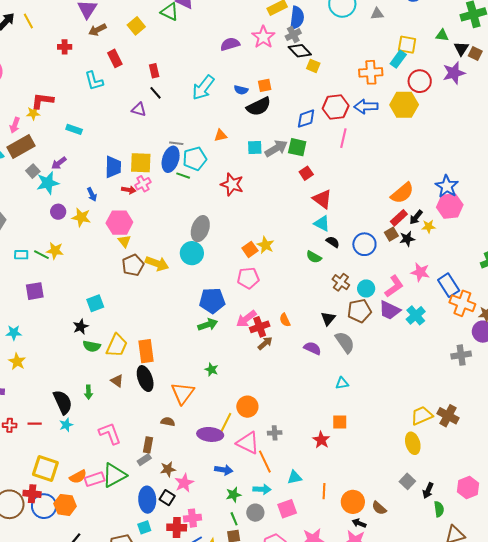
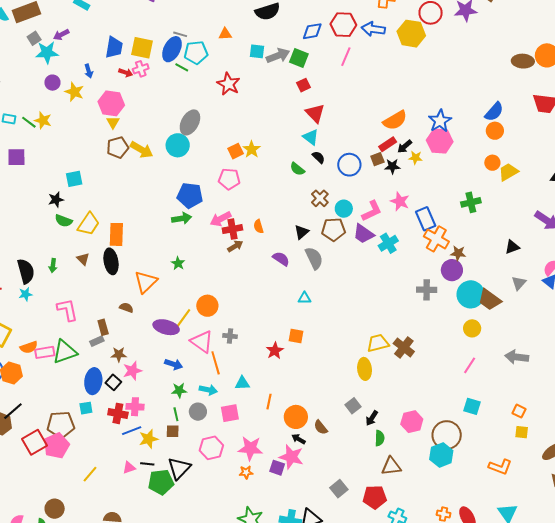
brown rectangle: (148, 445) -> (103, 327), turned -35

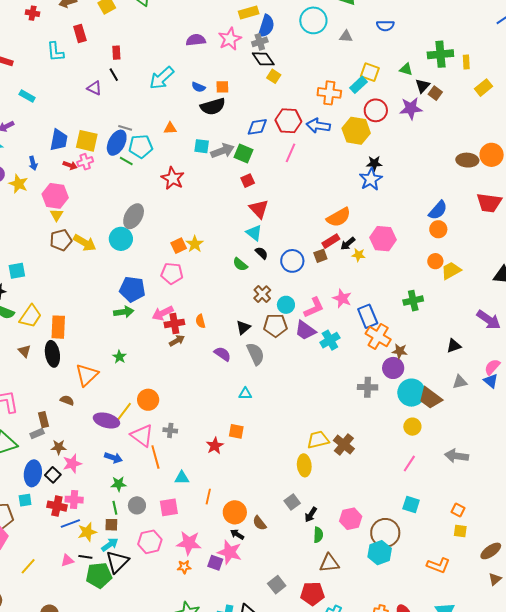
blue star: (440, 121) -> (371, 179), moved
black star: (392, 166) -> (374, 163), moved
gray triangle: (519, 283) -> (460, 382), turned 35
cyan arrow: (208, 390) -> (110, 545), moved, turned -48

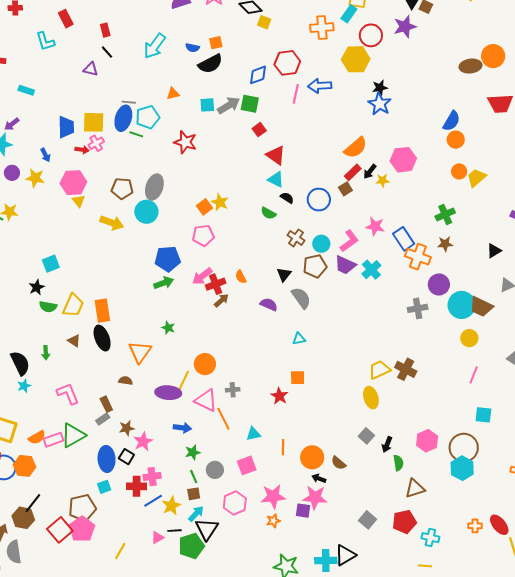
blue arrow: (318, 126) -> (320, 86), moved
brown pentagon: (61, 240) -> (122, 188), moved, turned 30
brown star: (400, 351) -> (445, 244), moved

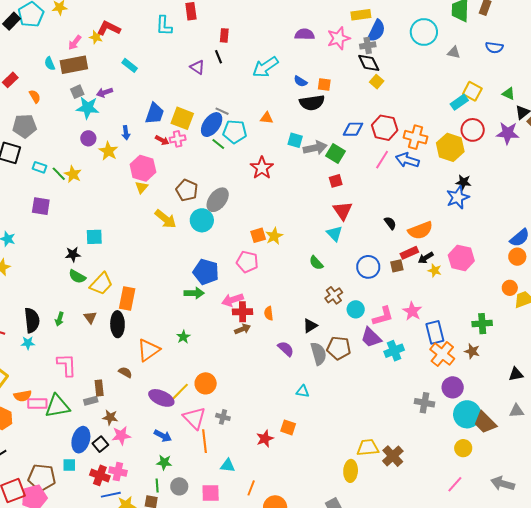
orange cross: (322, 28) -> (416, 137), moved
black semicircle: (287, 198) -> (390, 223), moved
brown pentagon: (315, 266) -> (339, 348), moved

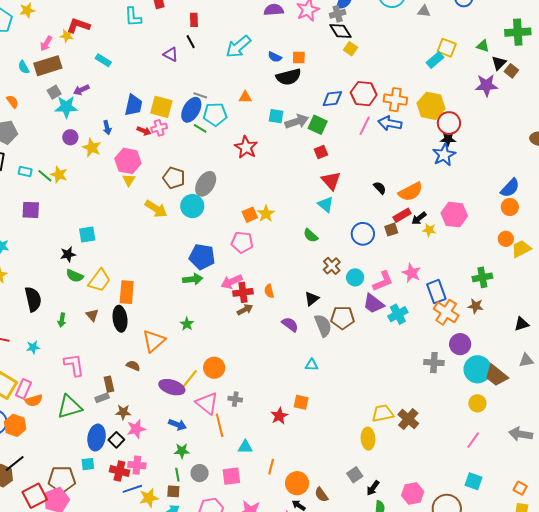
red circle: (473, 130) -> (449, 123), moved
black semicircle: (32, 320) -> (33, 299), moved
pink rectangle: (37, 404) -> (23, 389), moved, turned -60

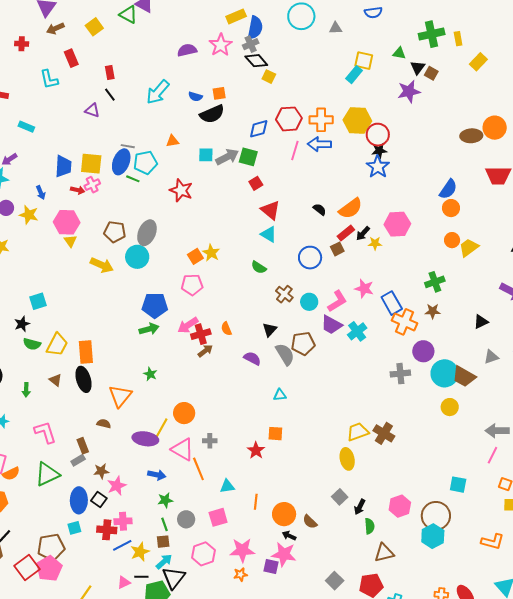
pink line: (473, 440) -> (492, 455), moved

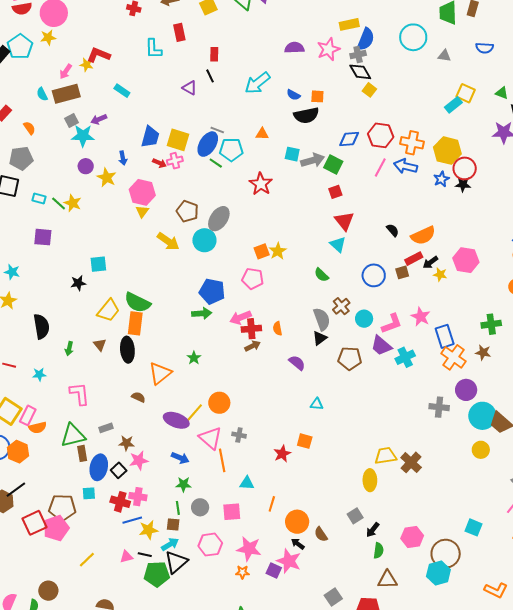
blue star: (378, 167) -> (441, 179), moved, size x0.7
green semicircle: (32, 344) -> (137, 302), moved, size x1.5
gray semicircle: (285, 354) -> (322, 319), moved
brown rectangle: (83, 446) -> (82, 453), moved

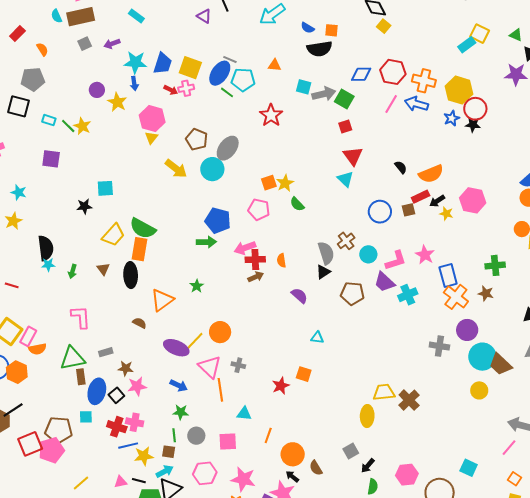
cyan star: (83, 136) -> (135, 62), moved
green semicircle: (321, 275) -> (297, 204), moved
cyan star: (39, 374) -> (48, 265), moved

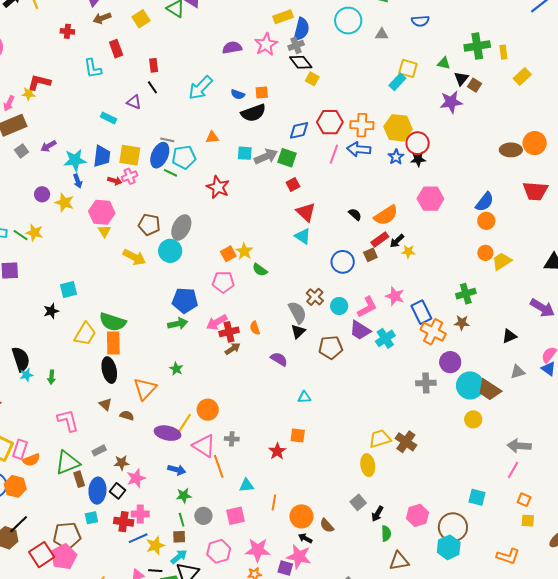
cyan rectangle: (136, 16) -> (108, 118), moved
pink hexagon: (473, 200) -> (430, 199), moved
brown triangle: (103, 269) -> (105, 404), moved

